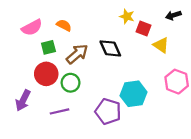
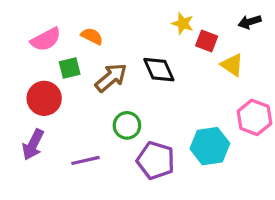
red circle: (46, 74) -> (44, 98), moved
green circle: (71, 83) -> (127, 125), moved
cyan hexagon: (134, 94) -> (210, 146), moved

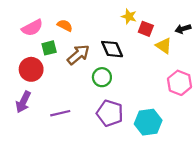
black arrow: (250, 22) -> (183, 29), moved
green circle: (127, 125) -> (102, 77), moved
cyan hexagon: (210, 146) -> (148, 122), moved

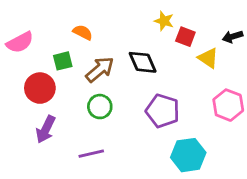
pink semicircle: (32, 28) -> (20, 42), moved
green circle: (102, 77) -> (100, 107), moved
purple arrow: (23, 102) -> (46, 129), moved
purple line: (60, 113) -> (91, 154), moved
purple pentagon: (110, 113) -> (163, 111), moved

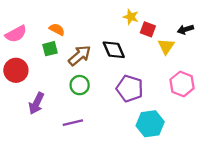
orange semicircle: (83, 32) -> (57, 29), moved
yellow triangle: (208, 58) -> (166, 46), turned 30
red circle: (40, 88) -> (16, 70), moved

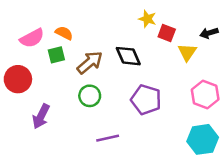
pink semicircle: (16, 34) -> (32, 38), moved
purple line: (73, 123) -> (108, 138), moved
cyan hexagon: (150, 124) -> (203, 139), moved

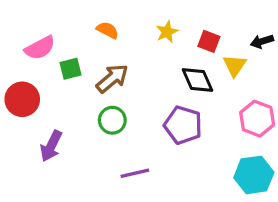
yellow star: (147, 19) -> (167, 32), moved, turned 30
orange semicircle: (64, 33) -> (107, 30), moved
black diamond: (128, 56) -> (198, 80), moved

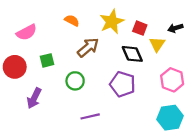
yellow star: (167, 32) -> (112, 22), size x1.6
green square: (70, 69) -> (47, 60), moved
brown arrow: (112, 78) -> (88, 47), moved

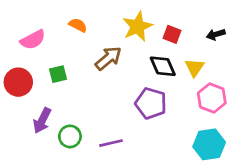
orange semicircle: (72, 20) -> (78, 25), moved
yellow triangle: (157, 44) -> (195, 68), moved
green circle: (75, 81) -> (70, 136), moved

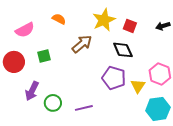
yellow triangle: (195, 68) -> (138, 86), moved

